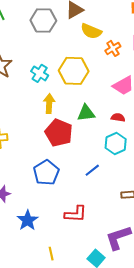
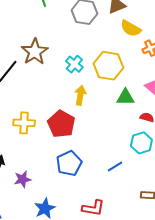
green triangle: (86, 113) -> (125, 97), moved
red pentagon: (59, 133) -> (61, 124), moved

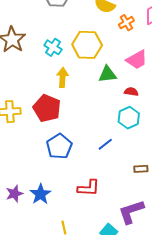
purple star: (23, 179) -> (14, 194), moved

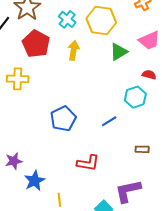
green triangle: (108, 74) -> (119, 52), turned -30
red semicircle: (131, 92) -> (149, 75), moved
red pentagon: (47, 108) -> (36, 44), moved
blue star: (40, 194) -> (35, 181), moved

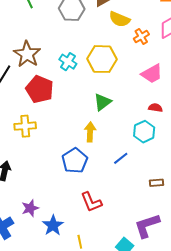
yellow arrow: (73, 50) -> (90, 132), moved
green triangle: (119, 52) -> (102, 102), moved
red L-shape: (88, 163) -> (91, 202), moved, turned 65

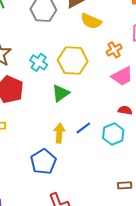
orange cross: (141, 37) -> (114, 50), moved
green triangle: (102, 102) -> (61, 93), moved
blue line: (121, 158) -> (83, 128), moved

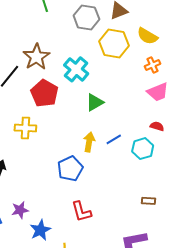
yellow semicircle: (91, 21) -> (147, 36), moved
yellow hexagon: (73, 61) -> (114, 44), moved
cyan cross: (39, 62) -> (76, 69), size x1.4

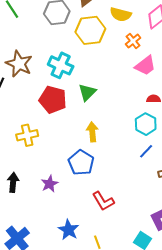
red pentagon: (44, 93) -> (53, 100), moved
blue line: (114, 139) -> (146, 151), moved
purple star: (20, 210) -> (50, 184), moved

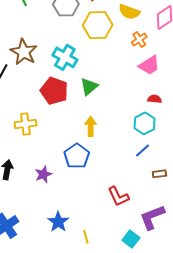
red L-shape: (103, 201) -> (118, 196), moved

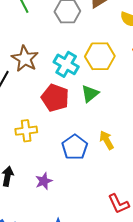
yellow hexagon: (98, 25) -> (100, 56), moved
yellow arrow: (91, 126) -> (107, 140), moved, turned -30
blue pentagon: (77, 156) -> (75, 147), moved

